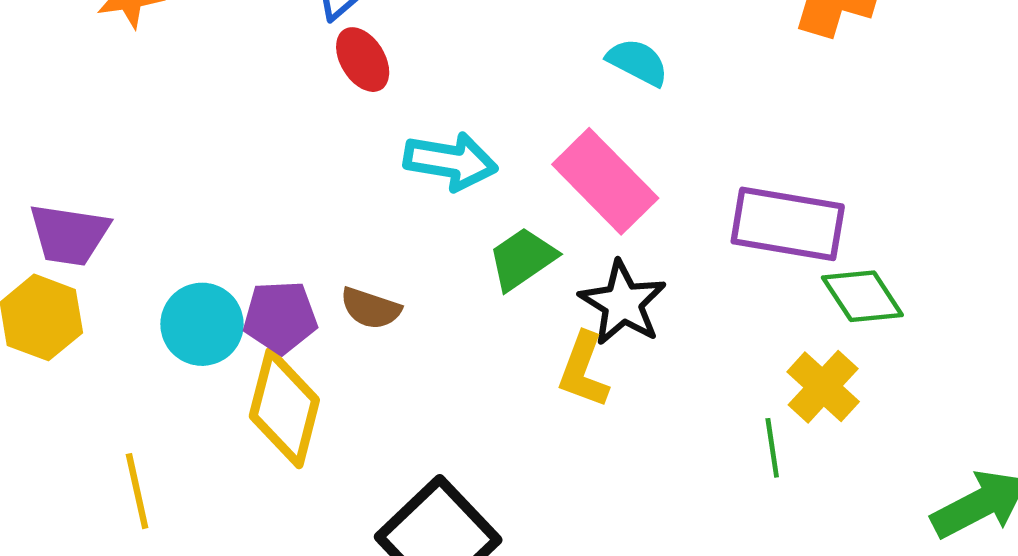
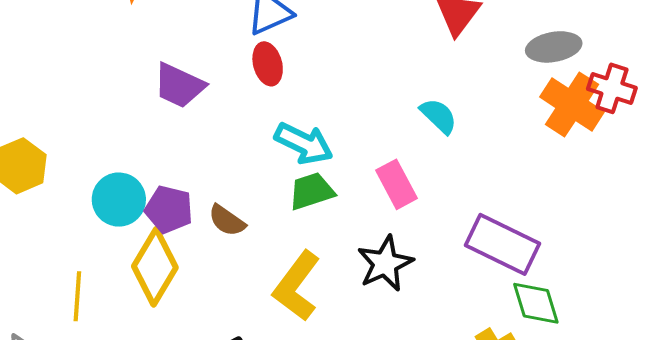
pink rectangle: (605, 181) -> (397, 184), size x0.7
purple trapezoid: (69, 235) -> (179, 85), moved
green trapezoid: (522, 259) -> (311, 191), moved
yellow L-shape: (584, 370) -> (297, 286), moved, size x1.4
yellow line: (137, 491) -> (77, 296), moved

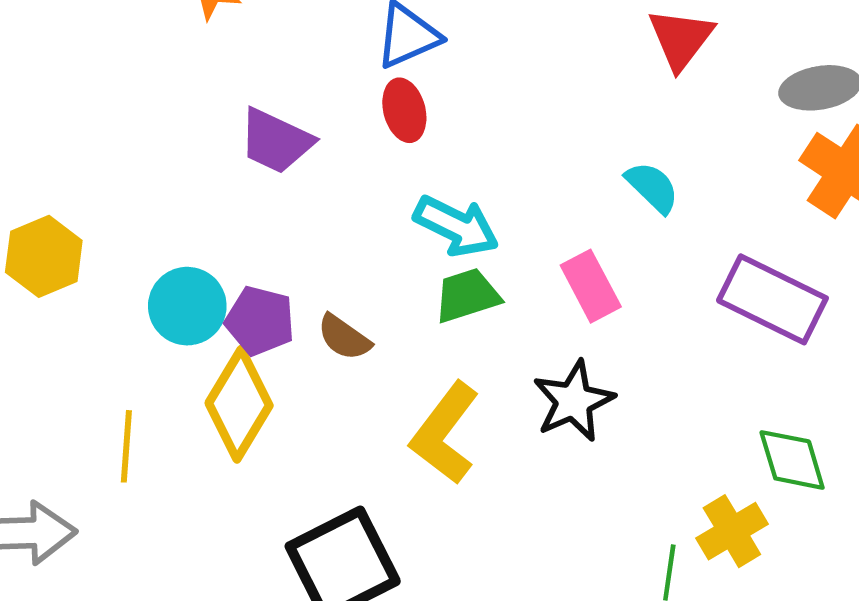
purple rectangle: (503, 244) -> (772, 299), moved

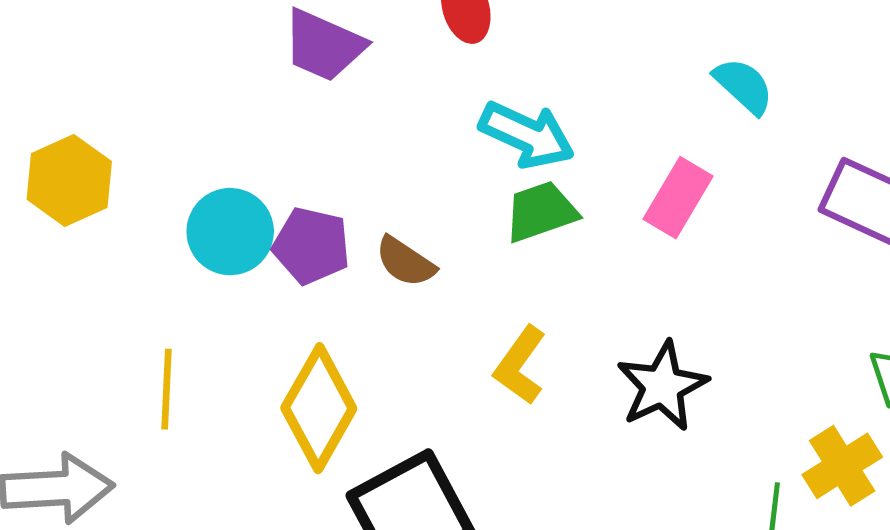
pink rectangle: (591, 286) -> (678, 198), turned 60
black star: (574, 401) -> (662, 386), moved
yellow diamond: (239, 404) -> (319, 408), moved
yellow L-shape: (445, 433) -> (520, 365), size x0.7

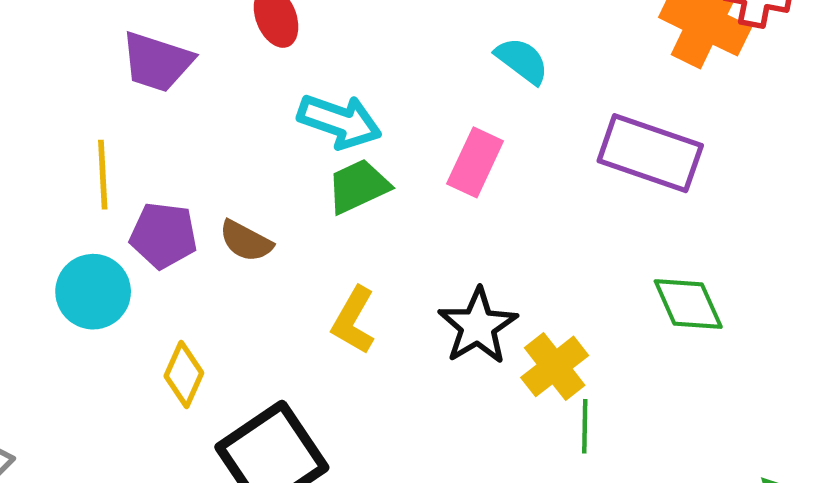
cyan circle: (230, 232) -> (93, 292), moved
yellow line: (167, 389) -> (103, 175), moved
yellow diamond: (319, 408) -> (184, 375), size x0.6
yellow cross: (842, 466) -> (555, 366), moved

